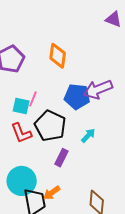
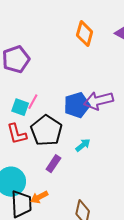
orange diamond: (58, 56) -> (85, 33), moved
blue pentagon: (77, 97) -> (77, 105), turned -30

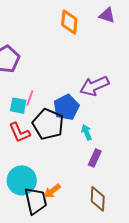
blue pentagon: (77, 105) -> (66, 107), moved
cyan arrow: (83, 145) -> (87, 132), turned -63
purple rectangle: (53, 164) -> (95, 158), moved

